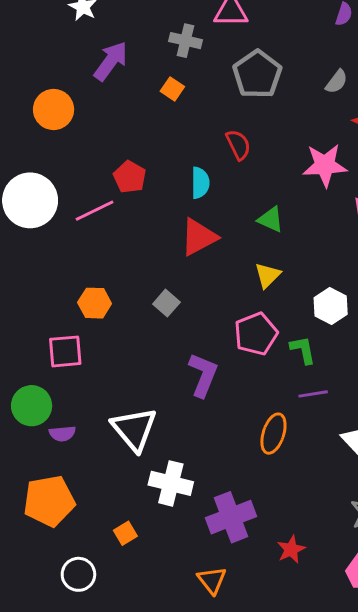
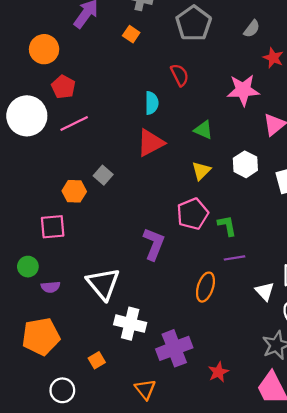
red pentagon: (130, 177) -> (63, 87), moved
gray square: (166, 303) -> (103, 175), moved
white hexagon: (331, 306) -> (245, 164), moved
green circle: (32, 406) -> (28, 267), size x0.7
orange triangle: (212, 580) -> (145, 389), moved

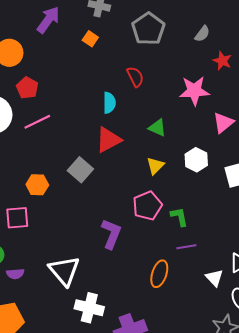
gray square: (103, 175) -> (80, 170), moved, size x1.4

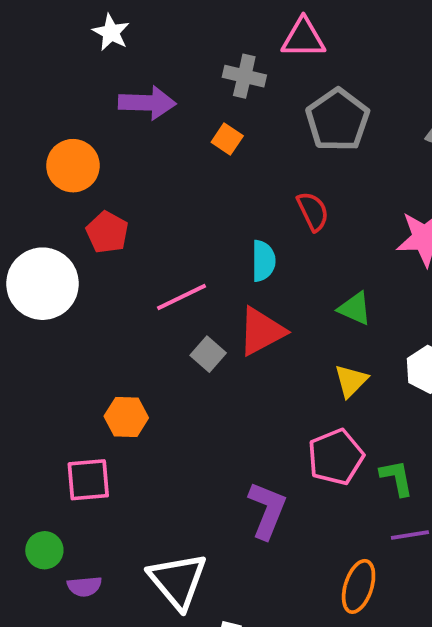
purple arrow: (48, 20) -> (147, 103), turned 56
pink line: (37, 122) -> (182, 297), moved
gray square: (80, 170) -> (208, 354), moved, size x0.7

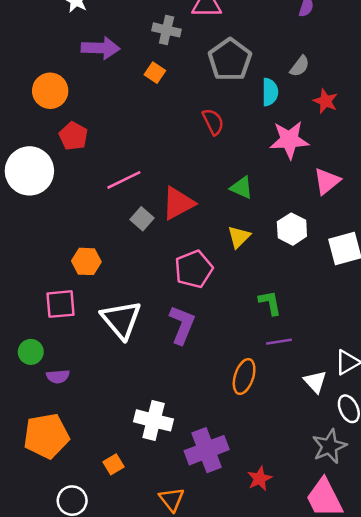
cyan semicircle: (263, 261) -> (270, 92), moved
pink pentagon: (336, 457) -> (194, 269), moved
white triangle: (178, 581) -> (121, 320), moved

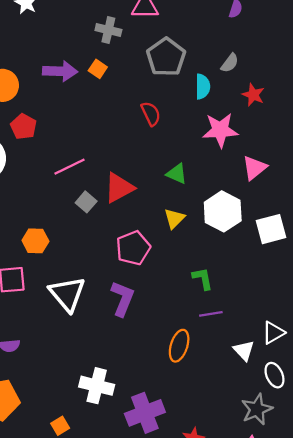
purple arrow: (101, 48) -> (60, 71), moved
white hexagon: (292, 229) -> (223, 211), size x1.4

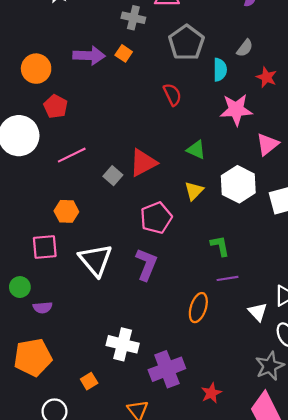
pink line: (70, 167) -> (72, 155), moved

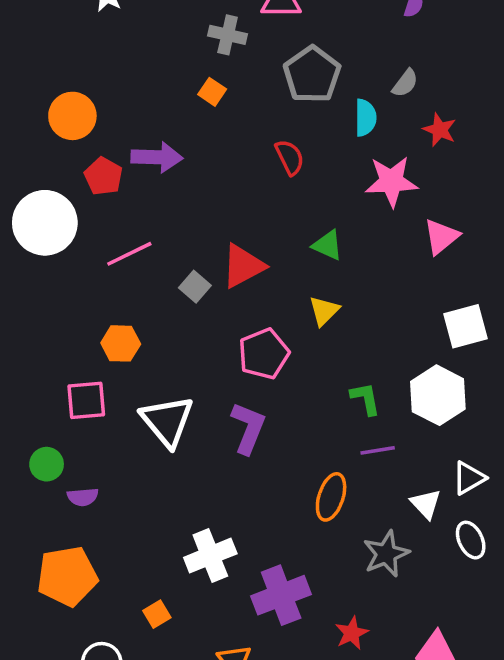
purple arrow: (89, 56) -> (157, 157), moved
white hexagon: (238, 184) -> (438, 395), moved
white cross: (123, 344) -> (210, 556), turned -36
gray star: (270, 366) -> (386, 554), moved

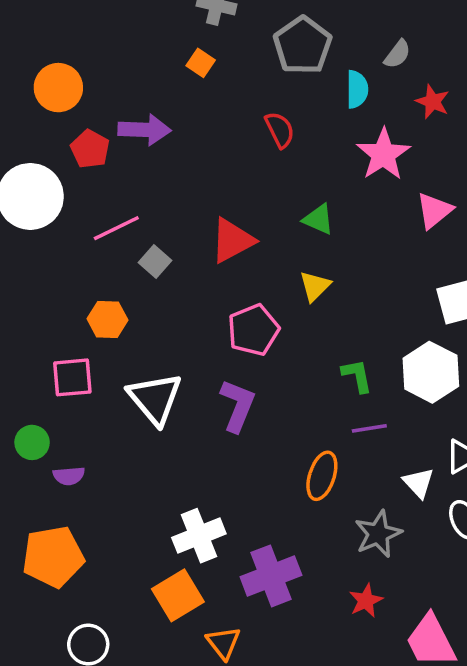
pink star: (391, 181) -> (383, 154), turned -30
gray square: (195, 287) -> (155, 261), moved
orange square: (157, 614) -> (178, 595), moved, size x1.8
red star: (352, 633) -> (366, 601), moved

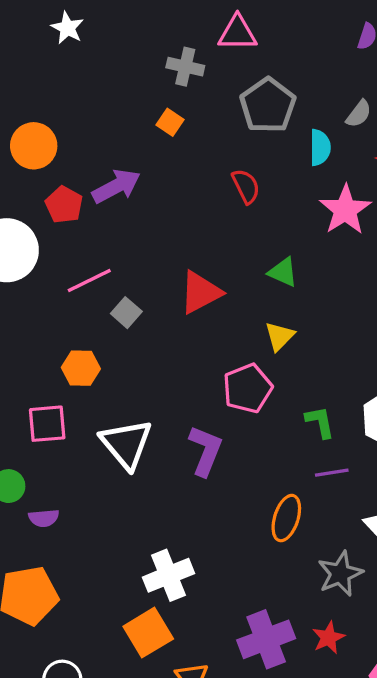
purple arrow: (144, 130) -> (116, 186), turned -30
pink pentagon: (253, 330) -> (248, 388), moved
purple cross: (271, 576) -> (266, 639), moved

